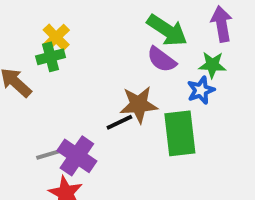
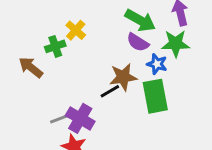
yellow cross: (56, 37) -> (76, 30), moved
green star: (212, 65) -> (176, 44), size x1.4
blue star: (201, 90) -> (157, 64), moved, turned -30

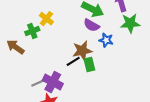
green star: (176, 44) -> (130, 23), moved
green rectangle: (155, 96) -> (89, 64), moved, size x0.6

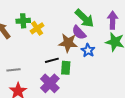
yellow cross: (46, 19) -> (37, 28), moved
brown star: (82, 51) -> (68, 43), moved
purple cross: (53, 82) -> (50, 83), moved

